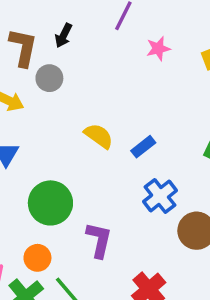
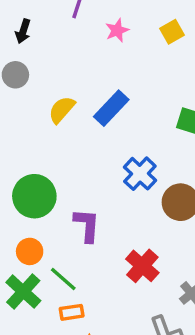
yellow semicircle: (99, 136) -> (62, 110), moved, turned -76
blue rectangle: (143, 147) -> (111, 108), moved, size x1.5

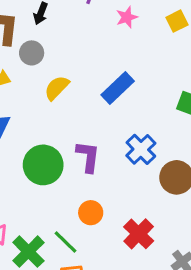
yellow semicircle: (62, 110) -> (57, 88), moved
purple L-shape: (87, 225) -> (88, 157), moved
orange circle: (30, 251) -> (91, 213), moved

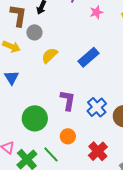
blue cross: (141, 149) -> (97, 107), moved
green circle: (43, 165) -> (35, 118), moved

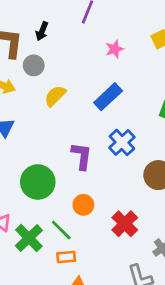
pink star: (96, 12) -> (115, 49), moved
blue cross: (97, 107) -> (122, 142), moved

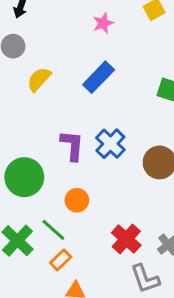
blue cross: (122, 142) -> (110, 144), moved
red cross: (125, 224) -> (126, 239), moved
orange rectangle: (66, 257) -> (61, 260), turned -36

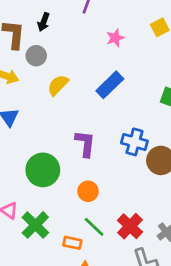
blue cross: (110, 144) -> (134, 142), moved, turned -30
green line: (53, 230) -> (94, 227), moved
orange rectangle: (61, 260) -> (72, 243), turned 54

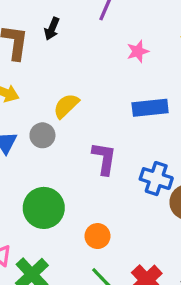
gray circle: (36, 56) -> (42, 135), moved
blue rectangle: (110, 85) -> (150, 108), moved, turned 36
purple L-shape: (85, 143) -> (104, 158), moved

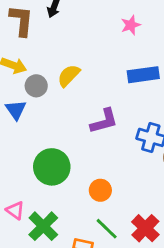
gray circle: (42, 135) -> (36, 86), moved
purple L-shape: (104, 158) -> (104, 121), turned 68

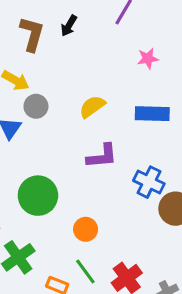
yellow semicircle: (69, 76) -> (92, 107), moved

